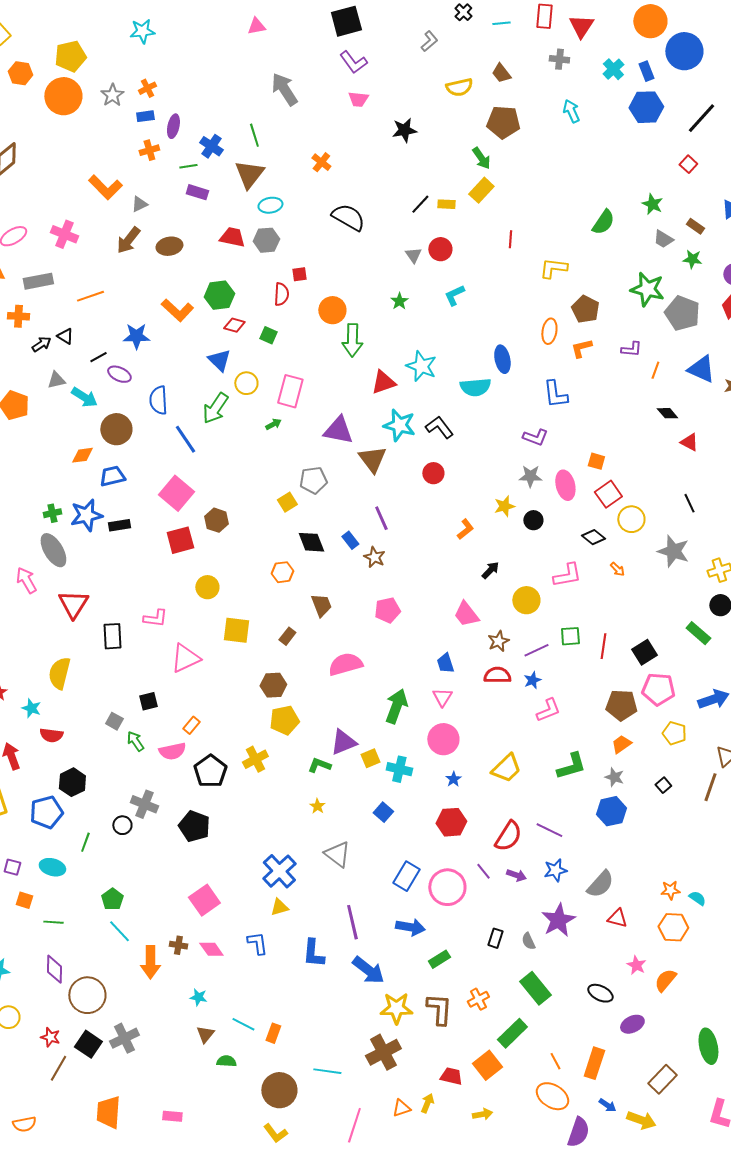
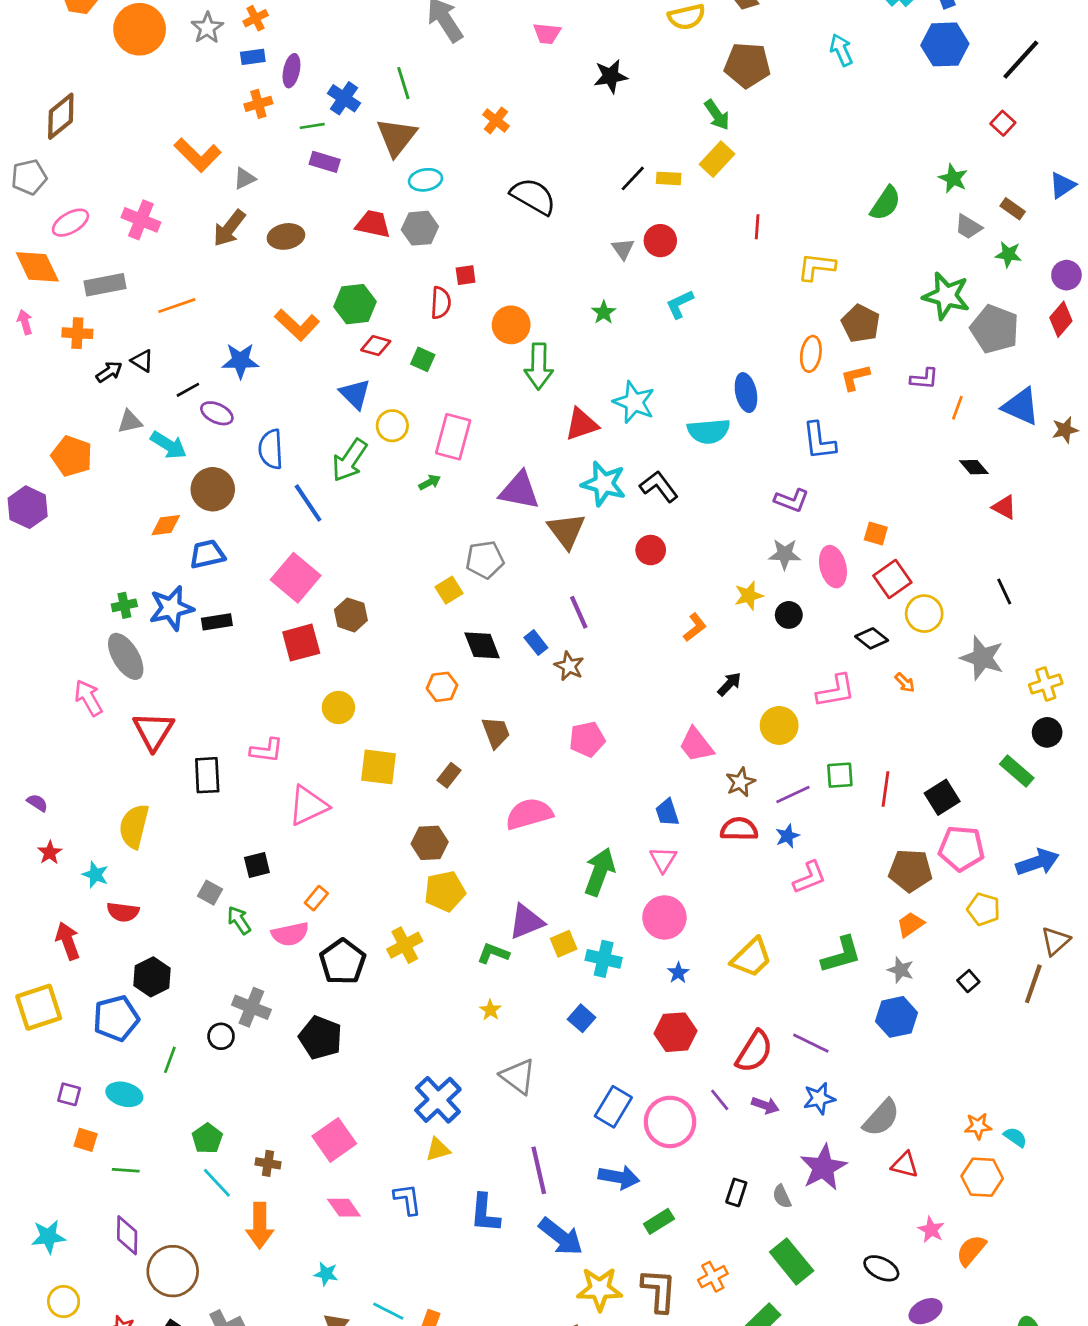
brown cross: (178, 945) -> (268, 1163), moved

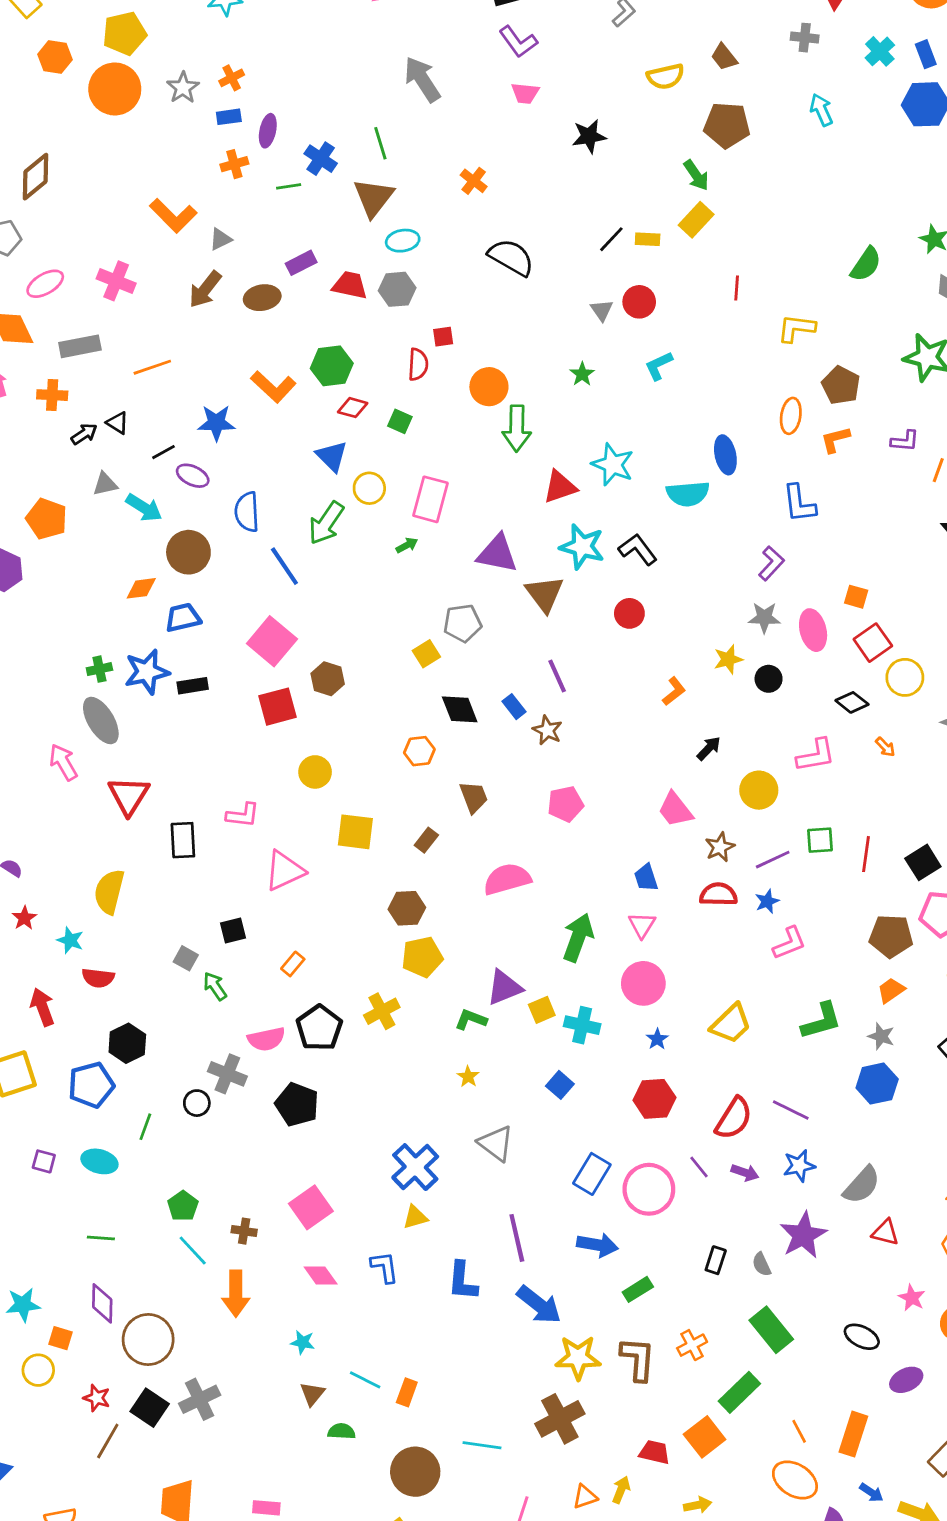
purple rectangle: (325, 162) -> (301, 263), moved, turned -44
purple L-shape: (792, 500) -> (771, 563), turned -68
pink semicircle: (290, 934) -> (266, 1039), moved
orange square: (86, 1140) -> (61, 1338), moved

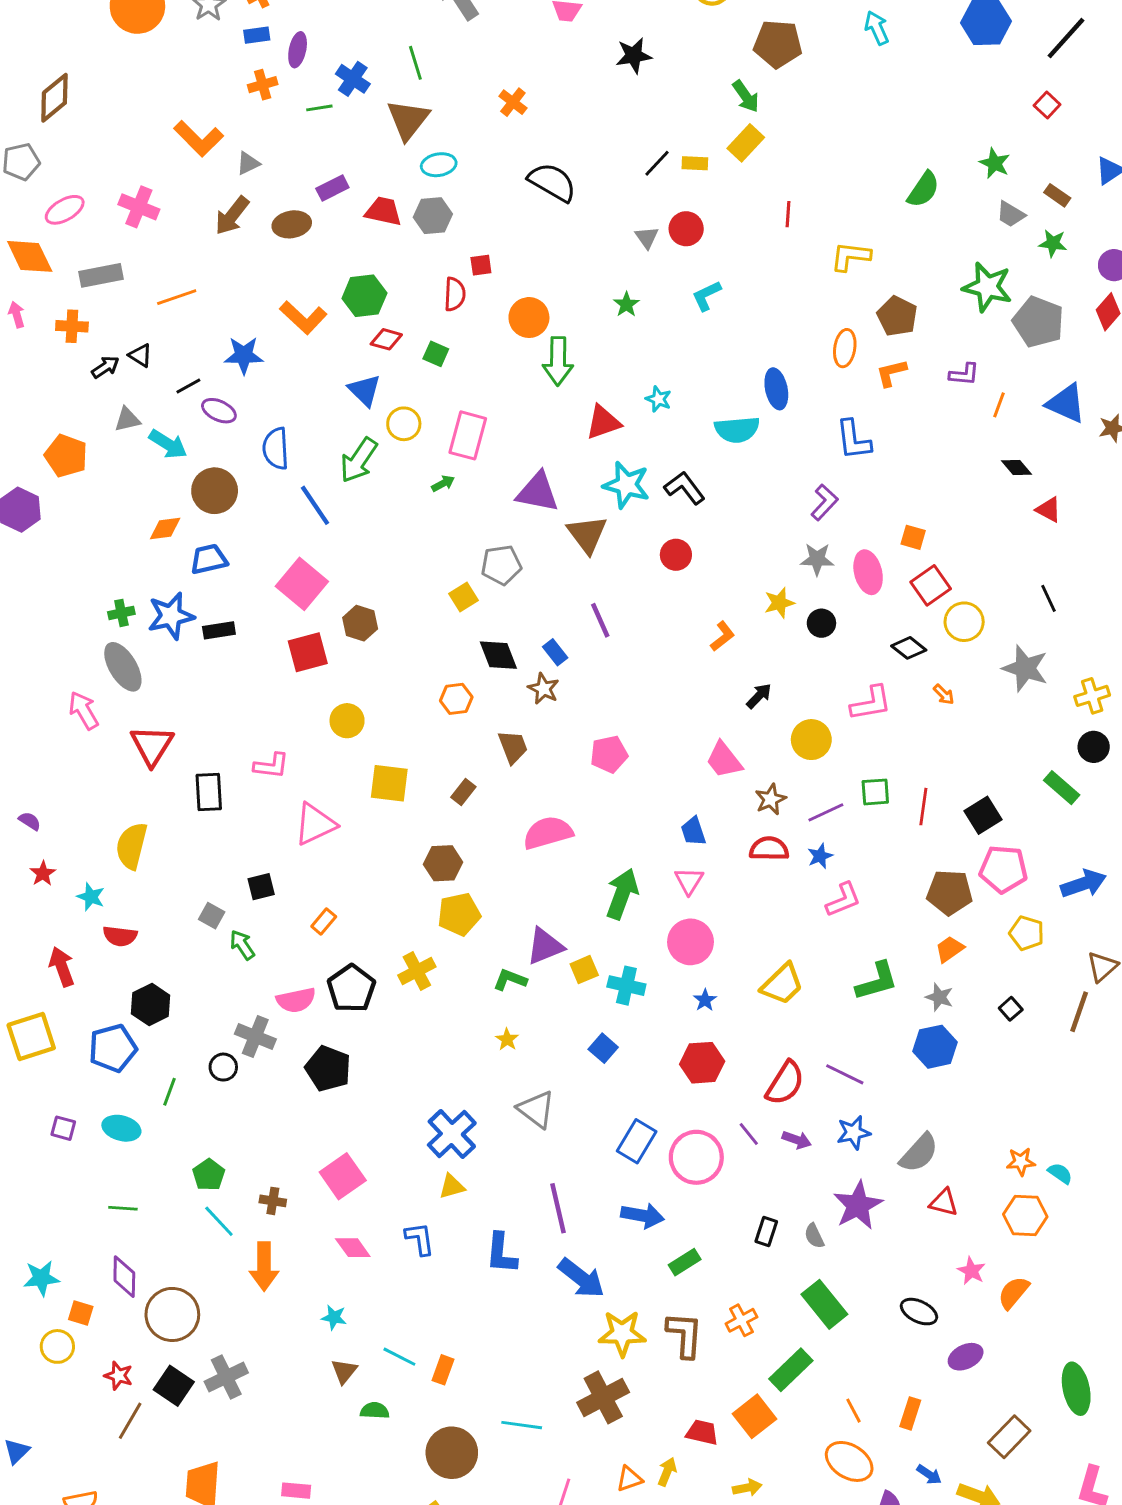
cyan star: (613, 465) -> (658, 399), size x0.6
brown star: (547, 730) -> (543, 689), moved
orange rectangle: (853, 1434) -> (910, 1413), size x0.7

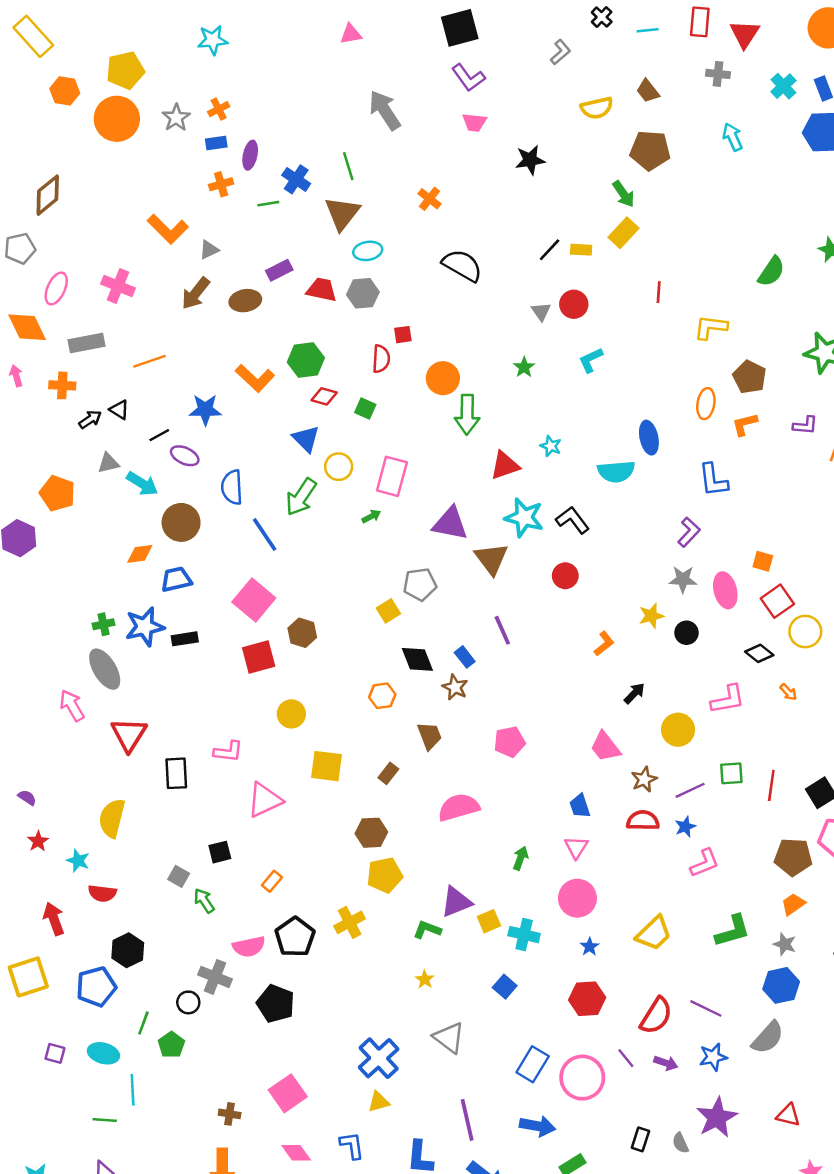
pink ellipse: (65, 210) -> (56, 288), turned -36
green arrow: (622, 894) -> (520, 858), size x0.6
gray semicircle: (919, 1153) -> (768, 1038), moved
green pentagon: (209, 1175) -> (171, 1045), moved
cyan line: (219, 1221) -> (133, 1090), moved, turned 40

